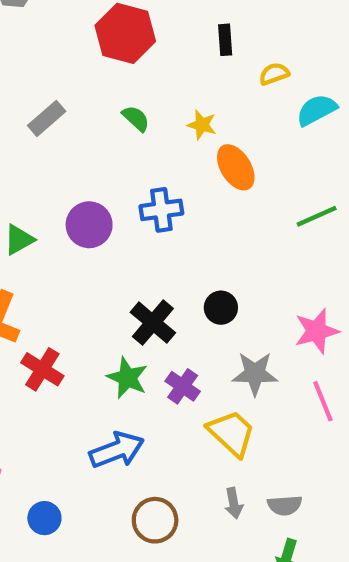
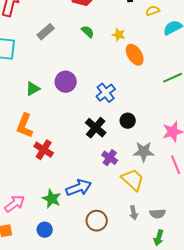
blue cross: (161, 210) -> (106, 93), moved, turned -30
green star: (127, 378) -> (52, 199), moved
blue circle: (44, 518) -> (45, 230), moved

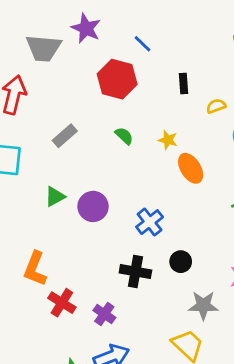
green triangle: (33, 89) -> (55, 197), moved
black cross: (96, 128) -> (135, 272), turned -30
purple cross: (110, 158) -> (104, 314), moved

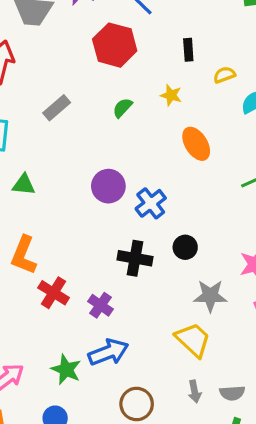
green semicircle: (124, 136) -> (122, 108), turned -90
yellow star: (168, 140) -> (171, 95), moved
green triangle: (55, 197) -> (24, 185), moved, turned 35
purple circle: (93, 206) -> (108, 186), moved

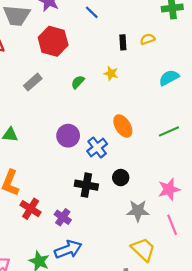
red hexagon: (115, 45) -> (53, 41), moved
yellow semicircle: (224, 75) -> (148, 39), moved
orange ellipse: (196, 144) -> (123, 126), moved
yellow trapezoid: (193, 340) -> (143, 249), moved

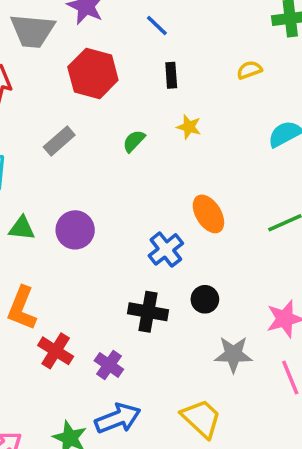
black rectangle: (123, 42) -> (171, 75), moved
purple circle: (68, 136) -> (75, 230), moved
yellow trapezoid: (143, 249) -> (201, 418), moved

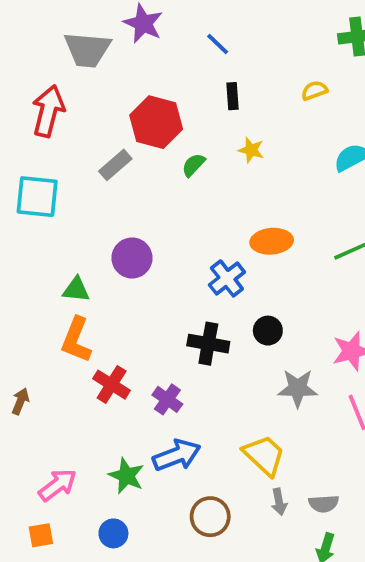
red hexagon: (93, 74) -> (156, 122), moved
orange ellipse: (208, 214) -> (272, 241), turned -63
green triangle: (22, 228) -> (76, 290), moved

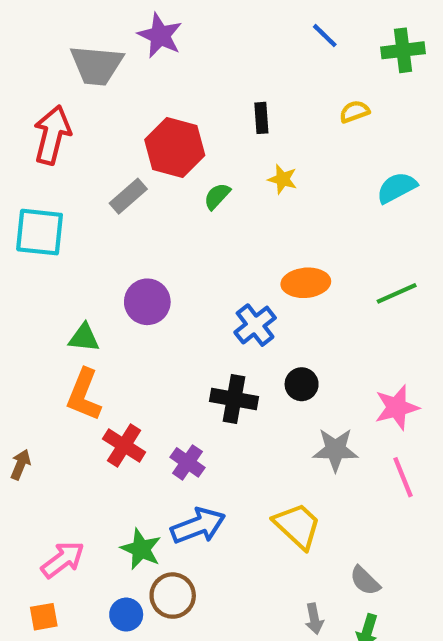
blue line: (218, 44) -> (325, 36), moved
gray arrow: (279, 502) -> (314, 619), moved
gray semicircle: (324, 504) -> (365, 581), turned 48
brown circle: (210, 517) -> (173, 596), moved

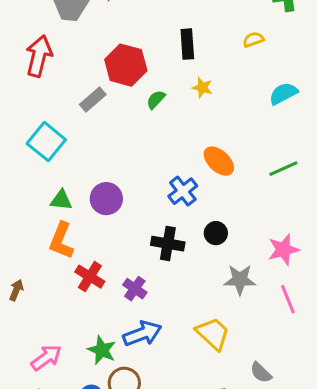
black rectangle: (261, 118) -> (187, 44), size x1.4
cyan square: (40, 232) -> (46, 142), moved, turned 33
orange ellipse: (306, 283) -> (219, 161), turned 48
purple circle: (147, 302) -> (106, 199), moved

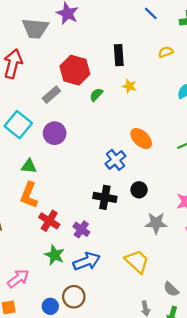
purple circle: (106, 199) -> (55, 133), moved
green star: (102, 350) -> (55, 255), moved

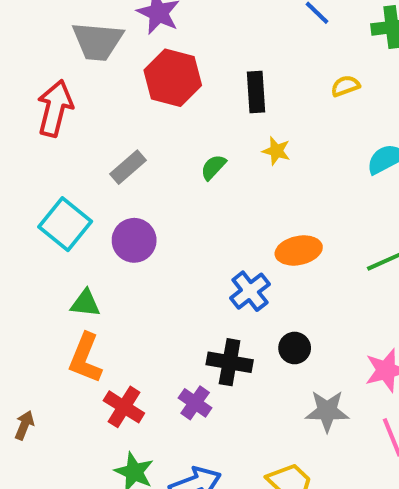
red hexagon: (75, 70) -> (173, 78), moved
orange ellipse: (141, 139) -> (299, 250), turned -55
purple cross: (81, 229) -> (195, 403), moved

